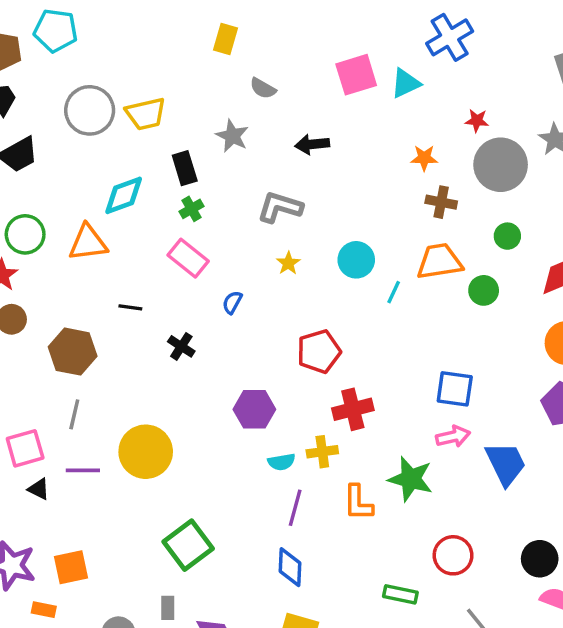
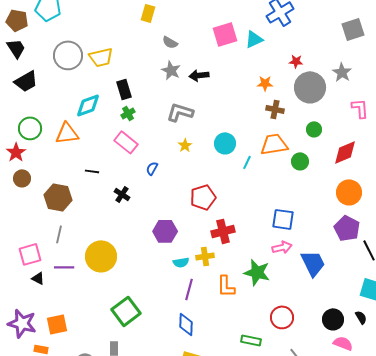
gray star: (232, 136) -> (171, 70), moved

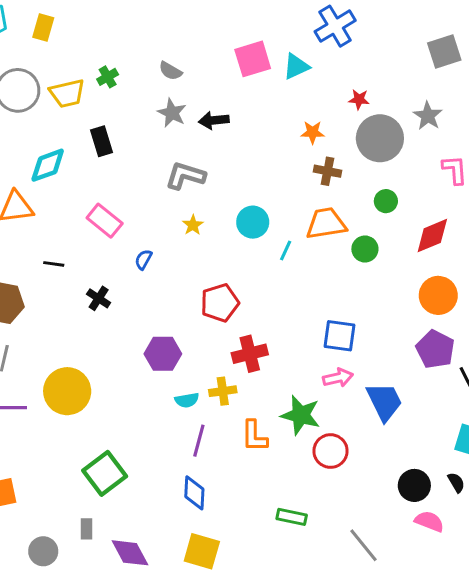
yellow rectangle: (148, 13) -> (43, 28), moved
green cross: (128, 113) -> (108, 77), moved
red circle: (282, 317) -> (331, 451), moved

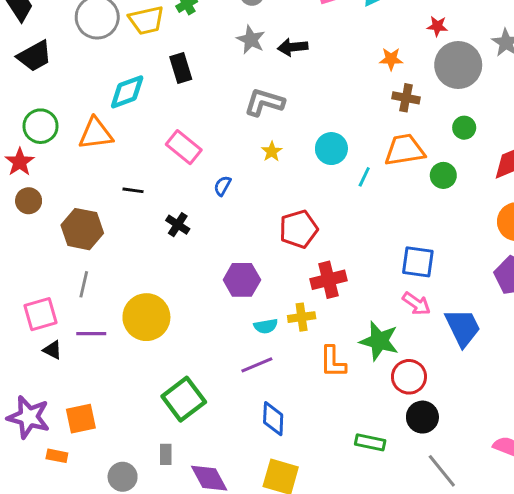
pink arrow: (338, 378) -> (416, 304), turned 48
purple line: (199, 441) -> (257, 365), moved, turned 52
black circle: (414, 485) -> (422, 417), moved

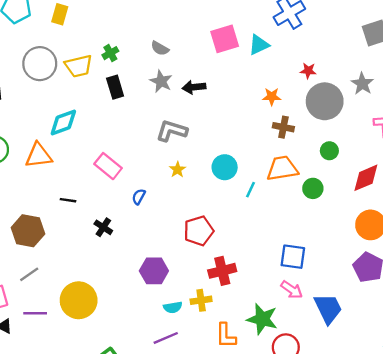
black rectangle: (181, 68) -> (115, 87), moved
gray line: (84, 284) -> (29, 274), turned 42

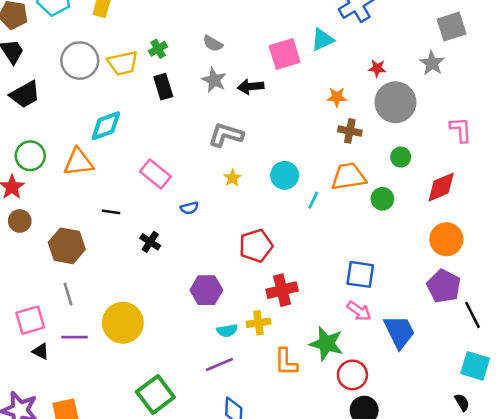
pink square: (225, 39) -> (285, 54), moved
gray star: (362, 84) -> (432, 63), moved
blue semicircle: (139, 197) -> (189, 208), turned -133
gray line: (29, 274) -> (68, 294), turned -72

